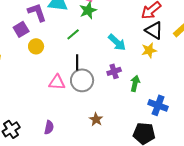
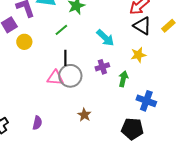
yellow star: (149, 50) -> (138, 55), moved
pink triangle: (57, 82) -> (55, 78), moved

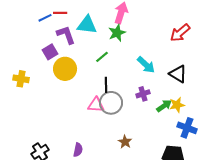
black triangle: (142, 26) -> (178, 74), moved
yellow circle: (24, 42) -> (65, 69), size x1.5
yellow star: (138, 55) -> (177, 105), moved
green arrow: (123, 79) -> (164, 106), turned 42

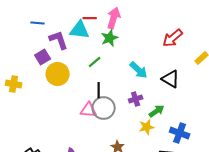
red line: (60, 13) -> (90, 18), moved
blue line: (45, 18) -> (38, 23), turned 32
yellow star: (177, 105) -> (147, 127), moved

